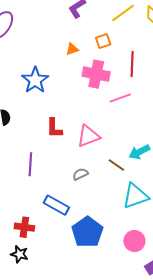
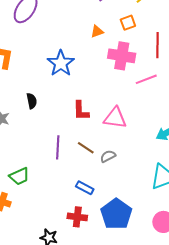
pink triangle: (88, 136) -> (115, 118), turned 30
brown line: (116, 165) -> (86, 148), moved
blue rectangle: (56, 205) -> (85, 188), size x0.7
red cross: (24, 227) -> (77, 217), moved

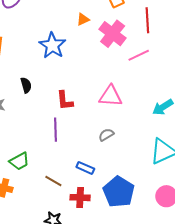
orange triangle: (97, 31) -> (83, 19), moved
pink cross: (122, 56) -> (113, 34), turned 32
red L-shape: (81, 111) -> (65, 101), moved
brown line: (86, 148) -> (53, 181), moved

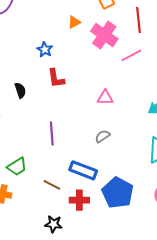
blue star: (52, 45) -> (45, 50), size x0.6
pink triangle: (111, 96) -> (105, 98), size x0.7
red L-shape: (65, 101) -> (56, 78), moved
blue rectangle: (85, 168) -> (83, 170), size x1.5

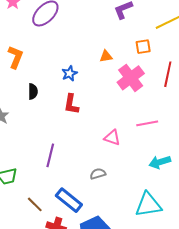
pink line: (131, 55) -> (147, 123), moved
black semicircle: (20, 90) -> (33, 91), moved

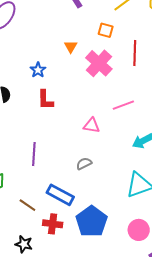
orange square: (143, 47) -> (106, 30), turned 35
orange triangle: (106, 56) -> (71, 47), turned -40

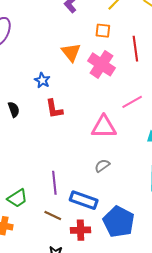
orange triangle: (71, 47) -> (71, 52), size x1.5
pink triangle: (92, 125) -> (104, 127), size x1.5
purple line: (34, 154) -> (54, 183), moved

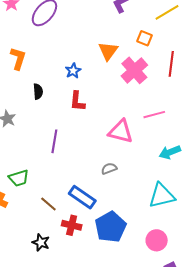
purple line: (54, 183) -> (54, 141), moved

